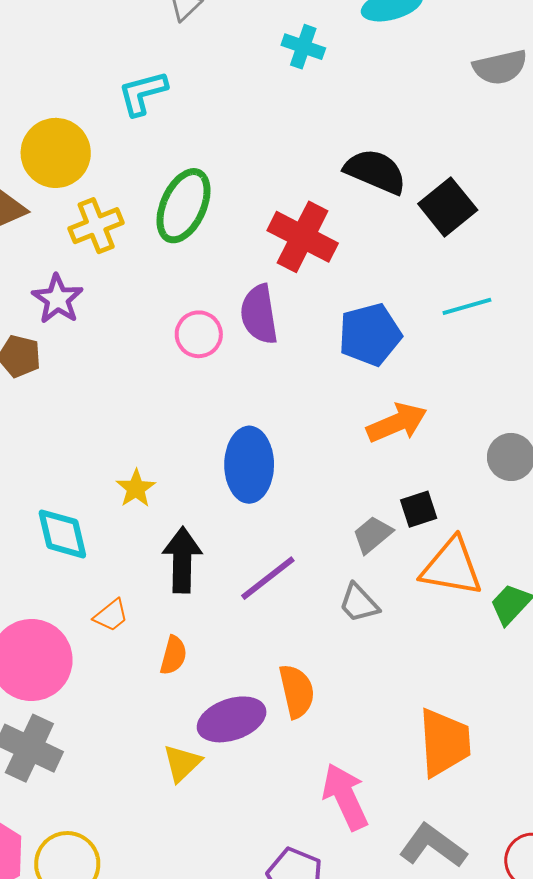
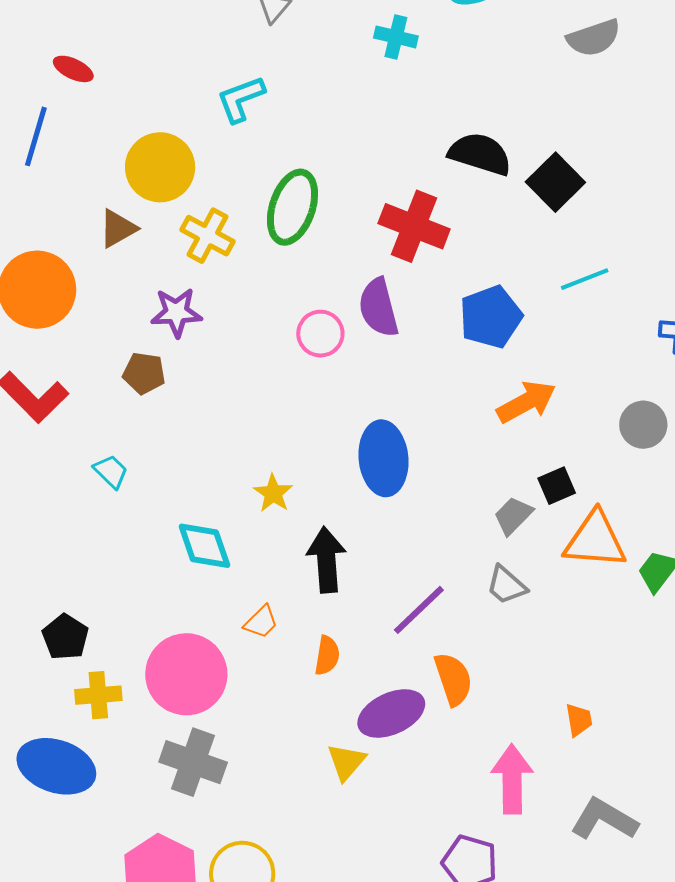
yellow cross: (96, 226) -> (207, 236), turned -34
purple star: (58, 299) -> (176, 312), turned -30
purple line: (268, 578) -> (419, 610), moved
orange trapezoid: (444, 742) -> (579, 720), moved, size x0.5
pink arrow: (345, 797) -> (512, 779), turned 30

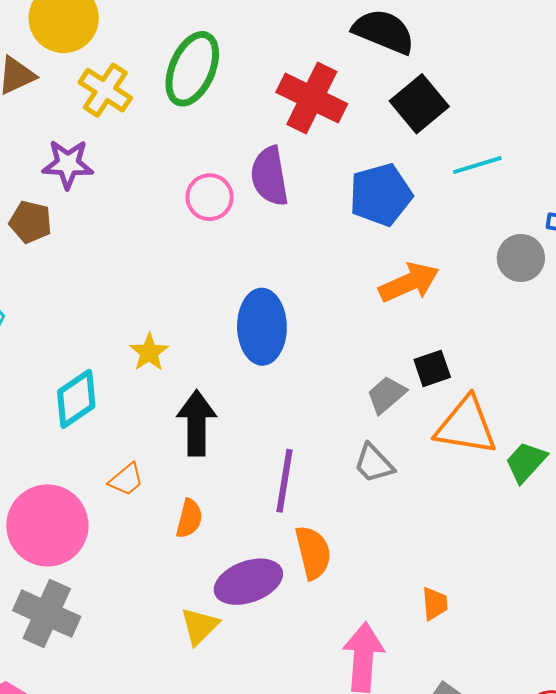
black square: (555, 182) -> (419, 104), moved
gray circle: (643, 425) -> (521, 258), moved
cyan diamond: (204, 546) -> (76, 399), turned 70
purple line: (419, 610) -> (285, 481), turned -42

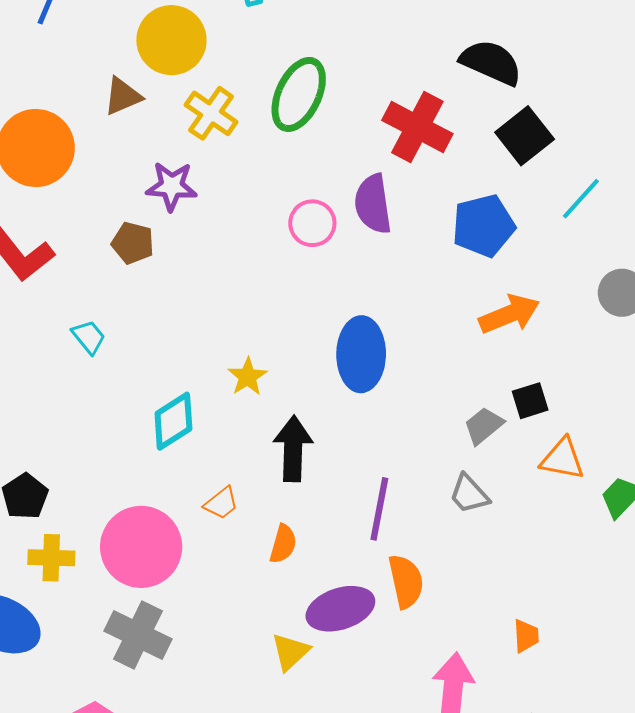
cyan line: (477, 165) -> (581, 199), turned -33
orange triangle: (466, 426) -> (562, 459), size x0.7

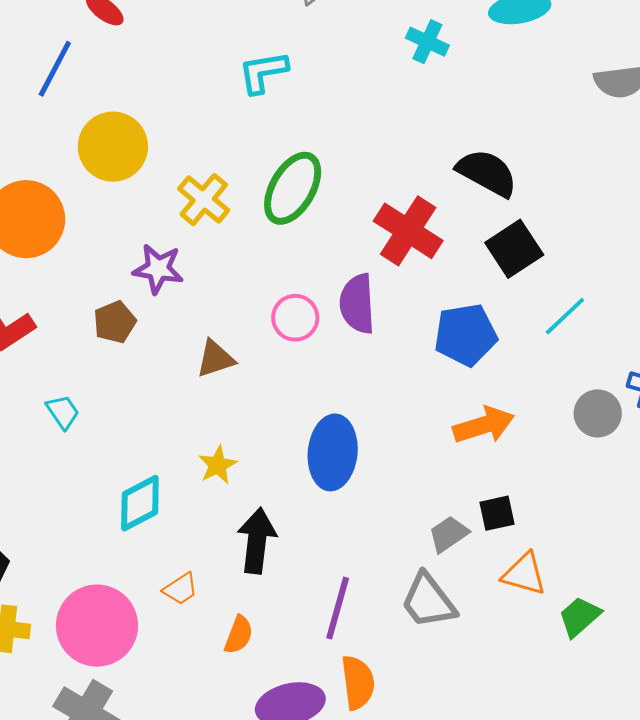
yellow circle: (171, 40) -> (113, 147), moved
brown triangle: (123, 96) -> (215, 359), moved
brown pentagon: (133, 243) -> (115, 322), turned 30
gray trapezoid: (469, 494) -> (428, 601), size x1.4

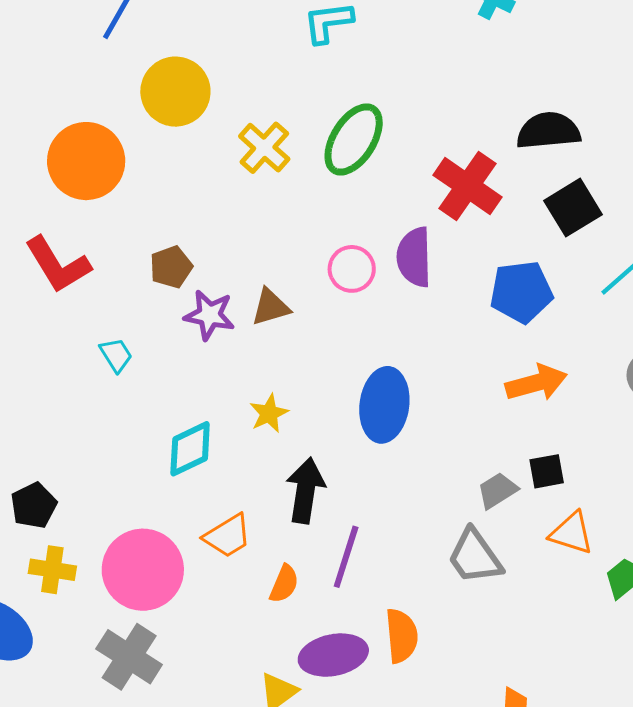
black semicircle: (487, 173) -> (548, 131), turned -36
purple star: (158, 269) -> (209, 315), moved
orange trapezoid: (181, 589) -> (228, 536), size x1.4
purple line: (338, 608) -> (346, 557), moved

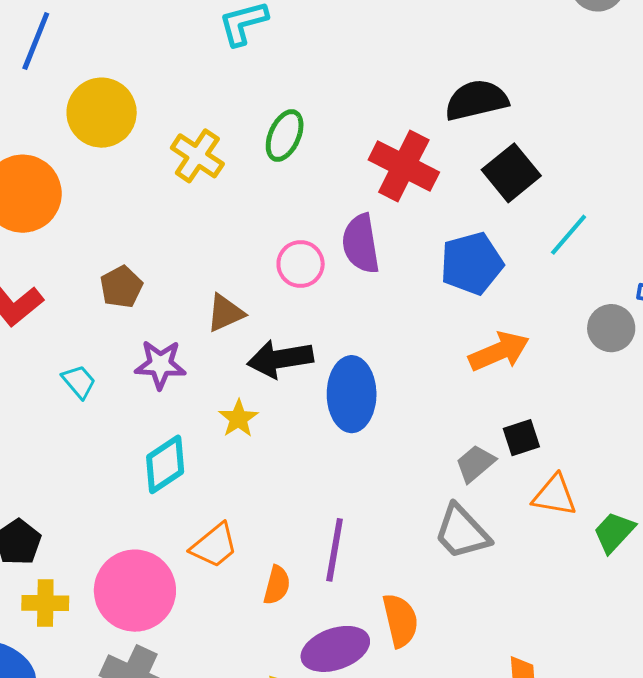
green ellipse: (354, 139) -> (285, 136), size x0.7
purple star: (209, 315) -> (160, 364), moved
black arrow: (305, 490) -> (280, 359), moved, turned -100

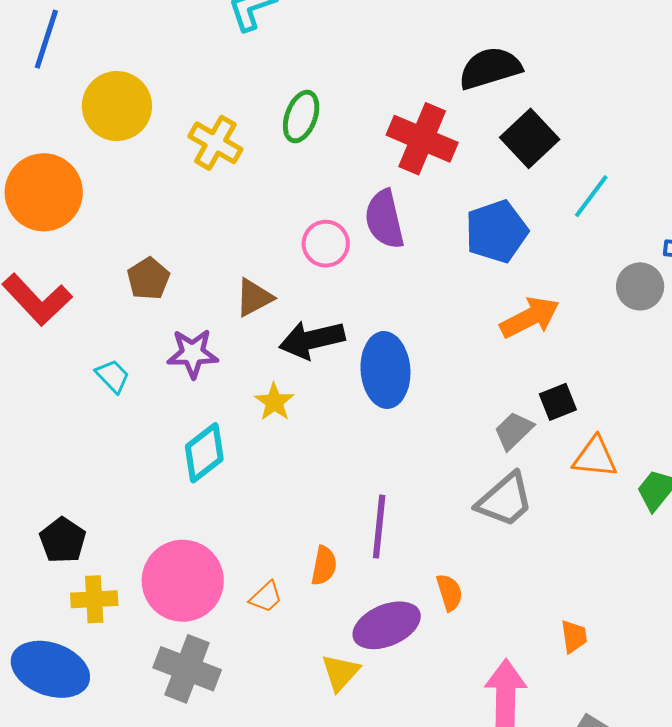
gray trapezoid: (462, 532) -> (505, 500), turned -84
orange trapezoid: (214, 546) -> (266, 597), moved, size x0.7
orange semicircle: (400, 620) -> (449, 592), size x0.7

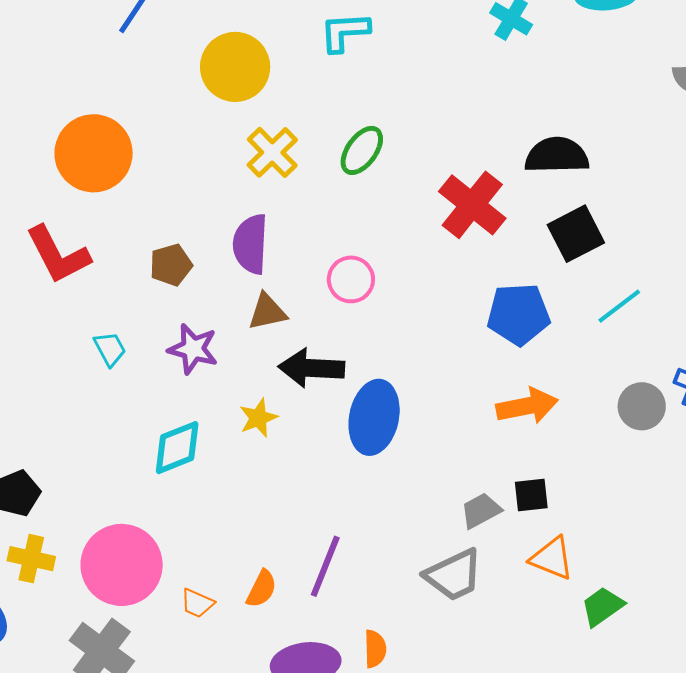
yellow circle: (117, 106) -> (235, 67), moved
purple semicircle: (384, 219) -> (250, 244), moved
orange trapezoid: (266, 597) -> (197, 603), turned 51

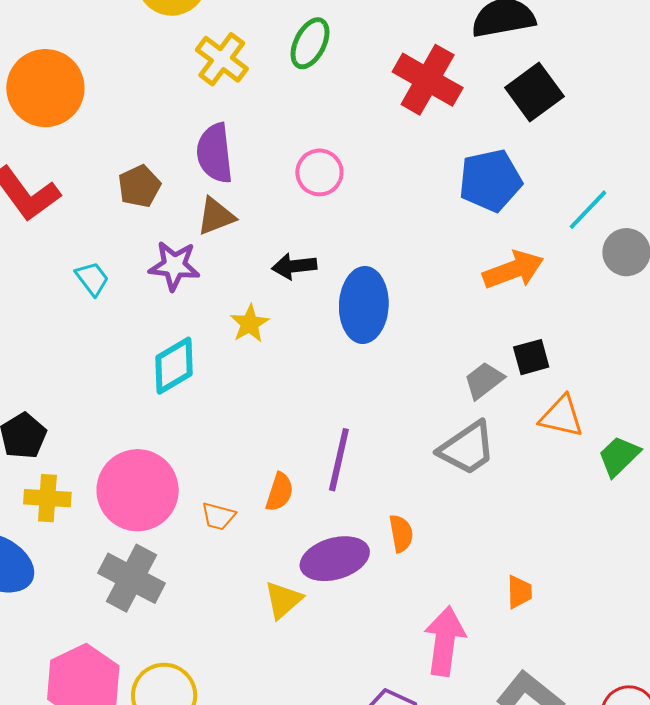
cyan line: (619, 306) -> (588, 210), moved
brown triangle: (267, 312) -> (216, 216), moved
black arrow: (311, 368) -> (294, 266), size x0.7

